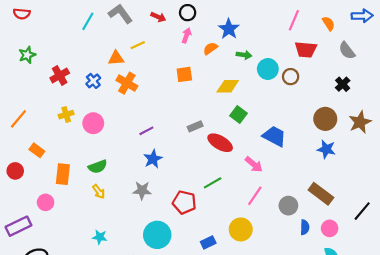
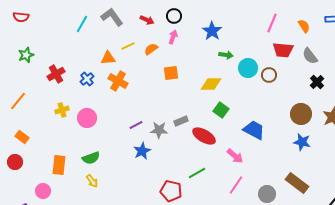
orange semicircle: (210, 48) -> (151, 49), moved
gray semicircle: (347, 51) -> (310, 56), moved
orange line: (18, 119) -> (18, 101), moved
orange rectangle: (37, 150) -> (22, 137), moved
gray star: (142, 190) -> (159, 130), moved

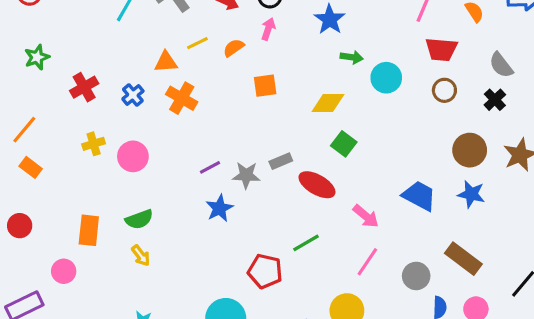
gray semicircle: (310, 56) -> (501, 65), moved
brown circle: (269, 75) -> (444, 90), moved
blue trapezoid: (254, 130) -> (419, 196), moved
orange rectangle: (22, 137) -> (31, 167), moved

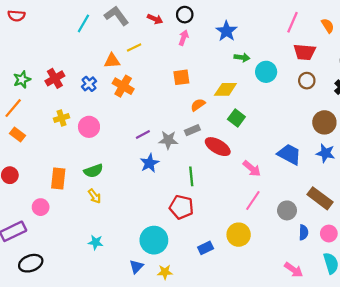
orange semicircle: (234, 48) -> (198, 105), moved
green star: (37, 57) -> (22, 80), moved
green line: (306, 243) -> (191, 176), moved, turned -66

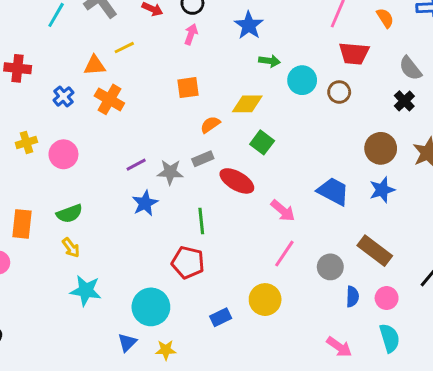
red cross: (55, 78) -> (18, 68), moved, turned 36
brown circle: (307, 81) -> (339, 92), moved
blue star: (325, 153) -> (382, 190), turned -30
cyan star: (96, 242) -> (86, 291), moved, size x1.5

